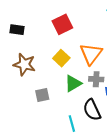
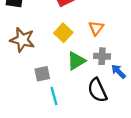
orange triangle: (91, 54) -> (96, 28), size x0.6
cyan line: (72, 124) -> (54, 96), moved

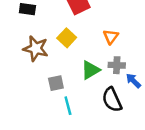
yellow square: (63, 33) -> (67, 38), moved

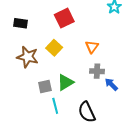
green triangle: (91, 70) -> (65, 82), moved
black semicircle: (112, 100) -> (87, 112), moved

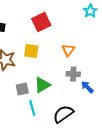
yellow square: (54, 48) -> (31, 51), turned -35
black semicircle: (87, 112) -> (63, 114), turned 80

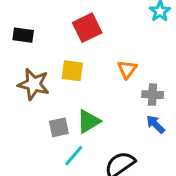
gray cross: (73, 74) -> (153, 95), moved
cyan line: (32, 108) -> (74, 156), turned 56

